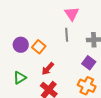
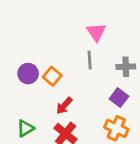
green triangle: (20, 78) -> (25, 128), moved

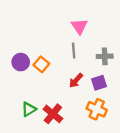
purple square: (119, 98) -> (99, 83), turned 35
red arrow: (64, 106) -> (76, 80), moved
green triangle: (25, 128) -> (29, 109), moved

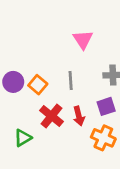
gray line: (74, 51) -> (71, 81), moved
red arrow: (76, 80) -> (79, 116), moved, turned -56
red cross: (53, 114) -> (51, 116), moved

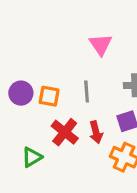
orange square: (38, 85) -> (49, 96), turned -30

